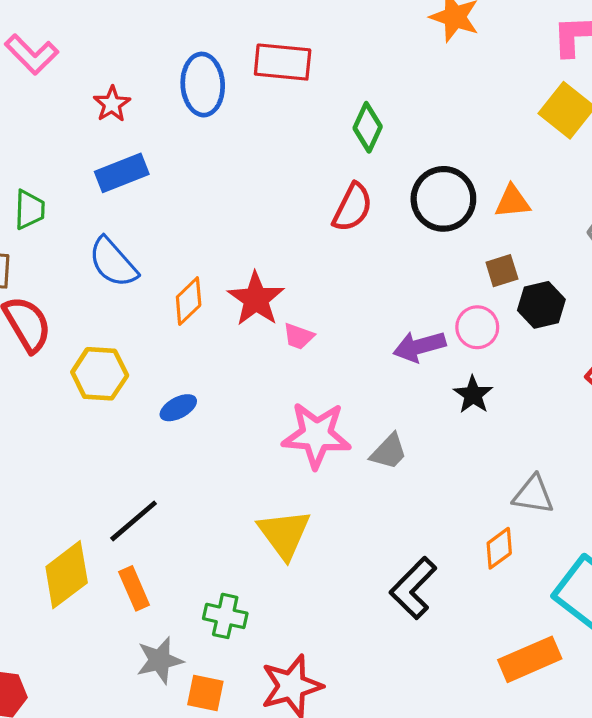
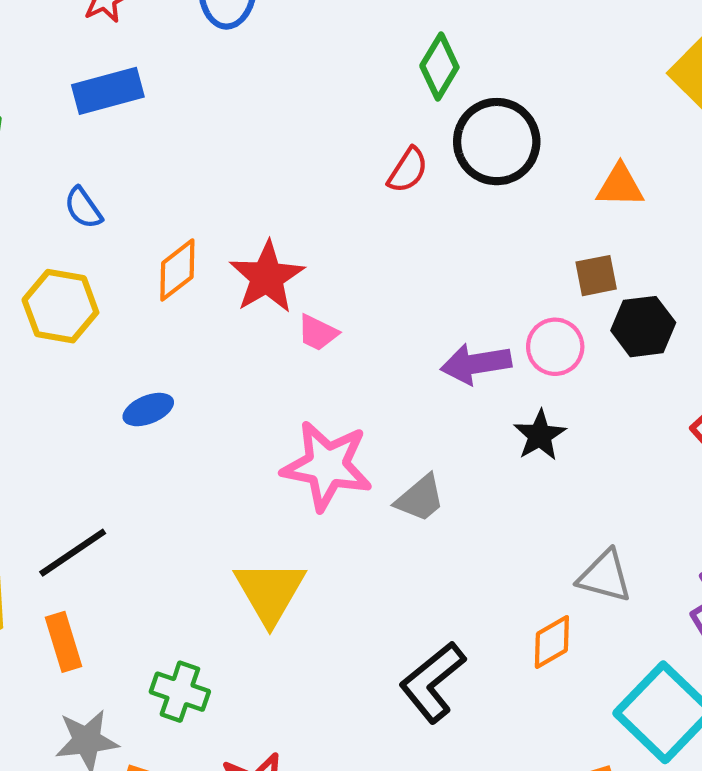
black circle: (443, 199) -> (497, 142), moved
red semicircle: (353, 207) -> (408, 170), size x0.7
blue semicircle: (113, 262) -> (83, 208), size x0.6
yellow hexagon: (100, 374) -> (60, 306), moved

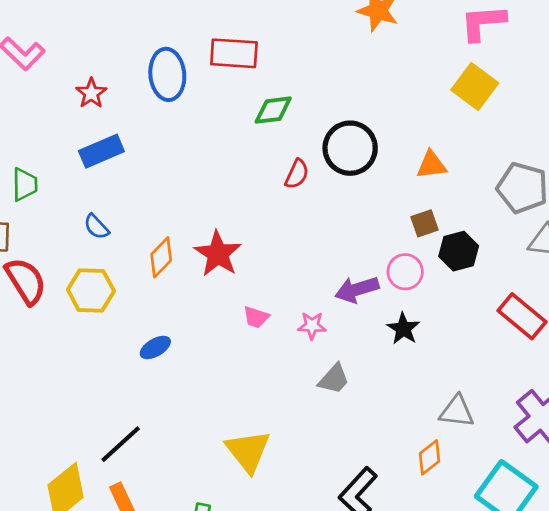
green diamond: (439, 66) -> (273, 110), moved, turned 60
pink trapezoid: (318, 333) -> (256, 317), moved
pink star: (327, 466) -> (312, 326), moved, size x0.5

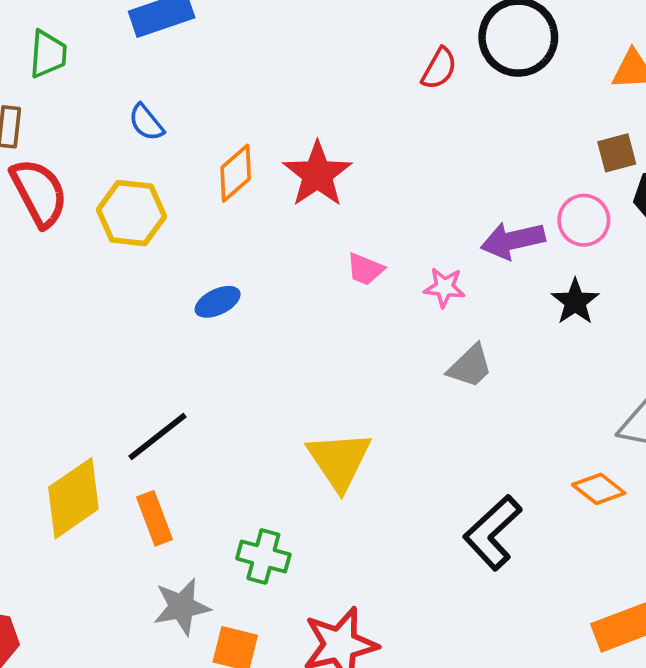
orange diamond: (429, 457) -> (599, 489), turned 72

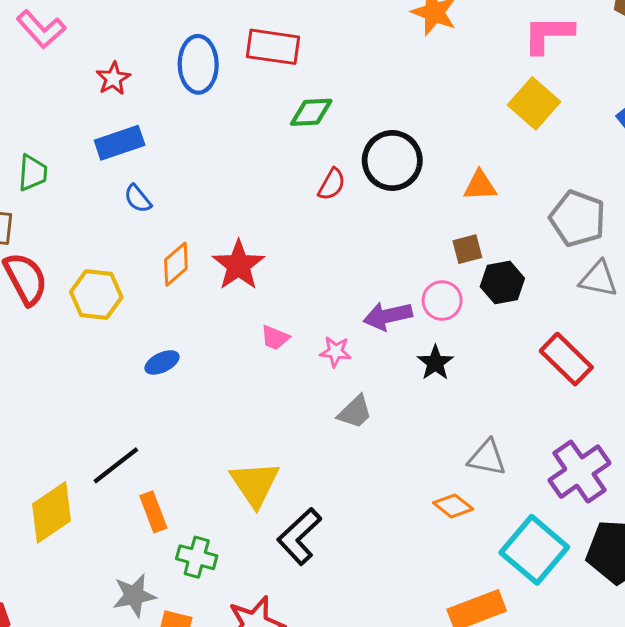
blue semicircle: (146, 122) -> (138, 199), moved
orange rectangle: (155, 518) -> (153, 512), moved
black L-shape: (493, 533) -> (299, 536), moved

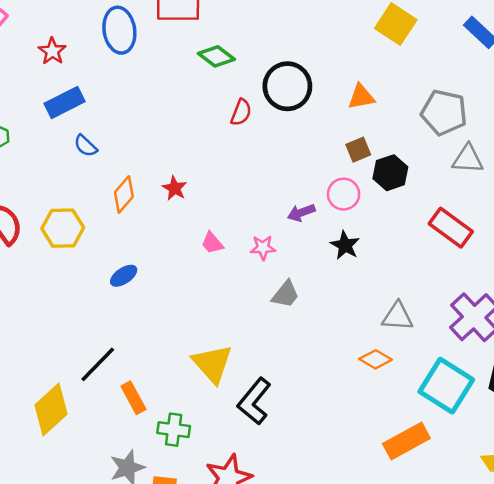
green diamond: (311, 112) -> (216, 56), turned 48
red star: (238, 265) -> (175, 188), size x0.6
purple arrow: (388, 316) -> (301, 213), size x0.7
pink trapezoid: (275, 338) -> (212, 243), turned 35

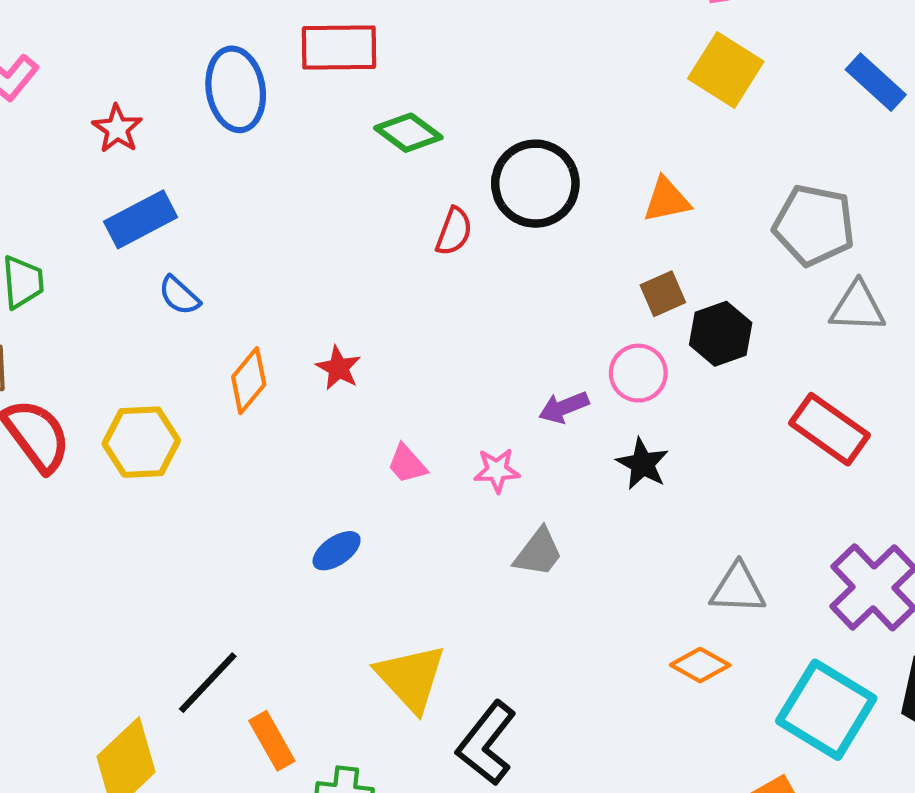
blue ellipse: (124, 276) -> (337, 551), moved

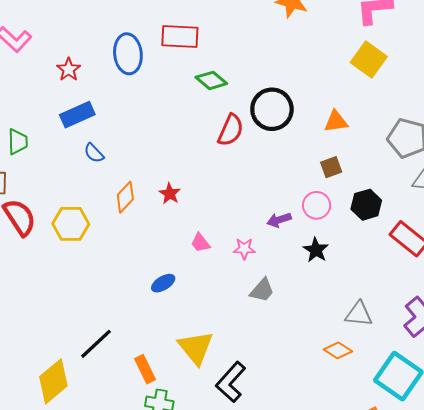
red semicircle: (454, 231) -> (231, 130), size x1.4
black hexagon: (721, 334) -> (366, 205), moved
orange rectangle: (272, 741) -> (145, 369), moved

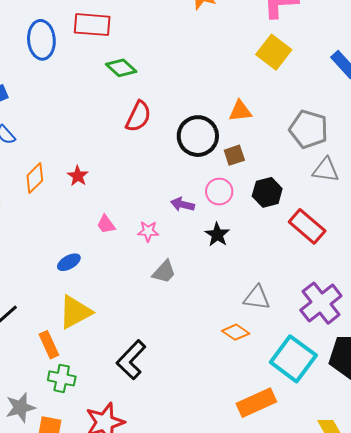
black circle: (272, 109) -> (198, 136), moved
purple arrow: (279, 220) -> (182, 204), turned 30
yellow triangle: (196, 348) -> (75, 312), moved, turned 39

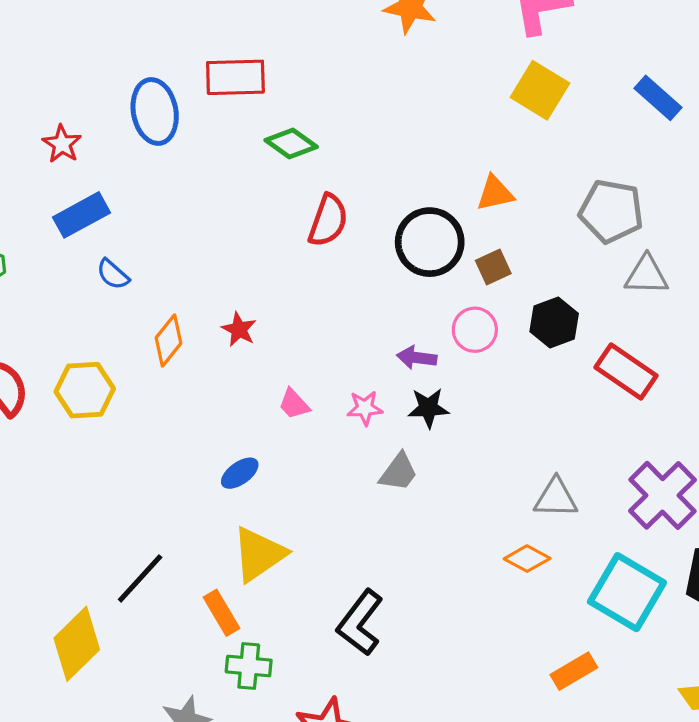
black star: (217, 235) -> (428, 408), moved, turned -30
orange rectangle: (256, 403) -> (574, 671), size x0.7

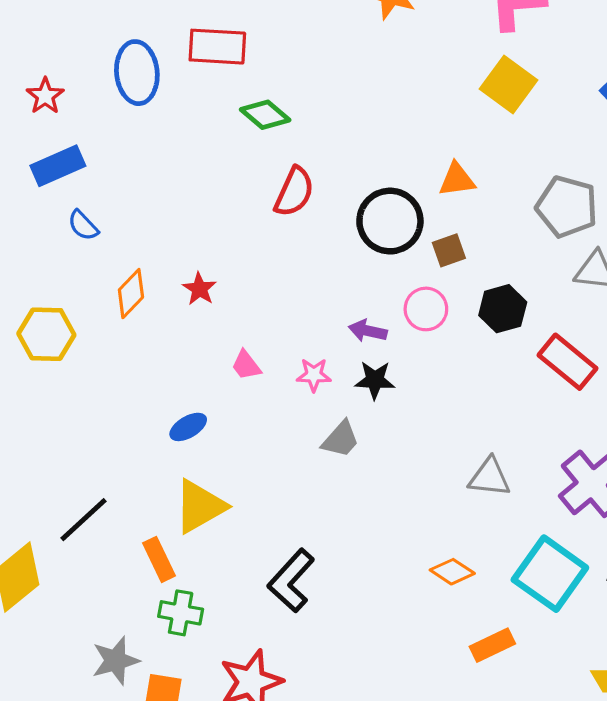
orange diamond: (527, 559) -> (452, 572), moved

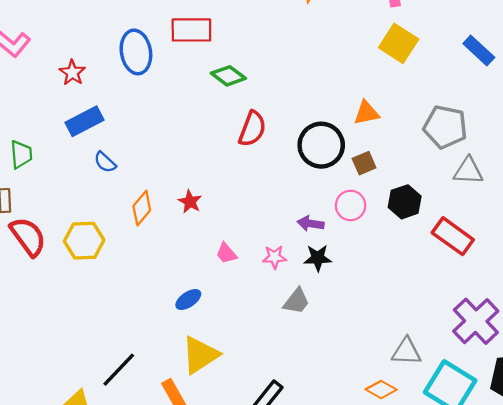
gray triangle: (490, 477) -> (406, 352), moved

